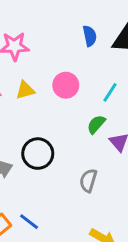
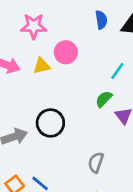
pink circle: (66, 85) -> (66, 52), moved
gray semicircle: (88, 181) -> (96, 162), moved

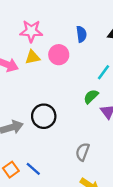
blue semicircle: (101, 20) -> (81, 34), moved
yellow triangle: (42, 66) -> (33, 57), moved

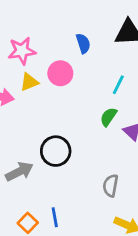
blue line: (33, 169) -> (55, 217), turned 49

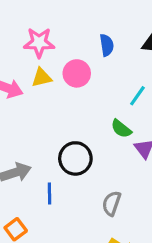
green semicircle: (109, 117) -> (121, 129), turned -96
black circle: (56, 151) -> (75, 158), moved
blue line: (55, 217) -> (50, 193), moved

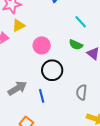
pink circle: (77, 73) -> (42, 45), moved
cyan line: (137, 96) -> (81, 22), turned -64

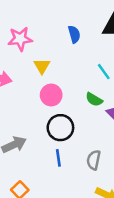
yellow triangle: (19, 25) -> (42, 66), moved, turned -40
blue line: (42, 96) -> (58, 158), moved

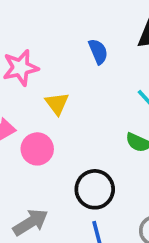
pink circle: (51, 95) -> (37, 149), moved

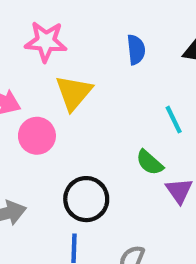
yellow triangle: (57, 104) -> (74, 93), size x1.4

